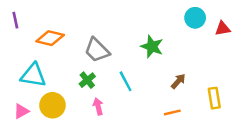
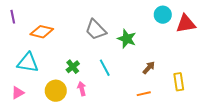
red triangle: (223, 29) -> (186, 24), size x1.5
gray trapezoid: (97, 50) -> (96, 30), moved
yellow circle: (52, 105) -> (56, 91), moved

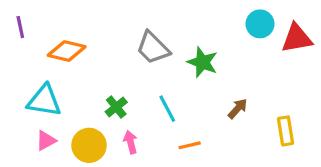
pink triangle: (18, 93) -> (46, 141), moved
orange line: (144, 94) -> (190, 145), moved

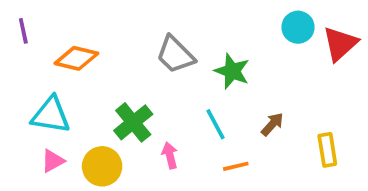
red triangle: (297, 38) -> (340, 44), turned -32
green cross: (116, 107) -> (133, 122), size x1.5
cyan line: (167, 109) -> (216, 124), moved
pink arrow: (131, 142) -> (170, 155), moved
orange line: (190, 145) -> (236, 166), moved

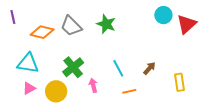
gray trapezoid: (175, 55) -> (71, 26), moved
green star: (232, 71) -> (106, 24), moved

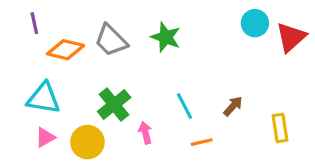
purple line: (13, 17) -> (34, 23), moved

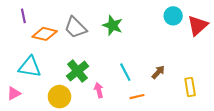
pink triangle: (45, 137) -> (14, 93), moved

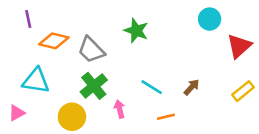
red triangle: (198, 25) -> (239, 46), moved
gray trapezoid: (75, 28) -> (91, 50), moved
cyan line: (125, 72) -> (152, 87), turned -30
yellow rectangle: (190, 87) -> (243, 91), moved, turned 60

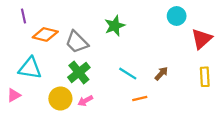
green star: (136, 31) -> (115, 26), turned 30
yellow rectangle: (243, 91) -> (205, 77), turned -54
pink arrow: (120, 109) -> (85, 101), moved, turned -104

